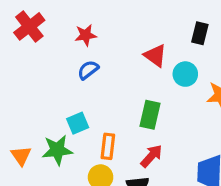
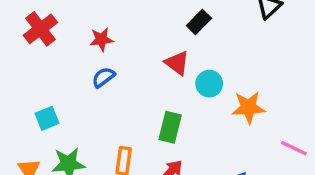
black rectangle: (200, 33) -> (199, 22), moved, turned 30
cyan square: (78, 123) -> (47, 118), moved

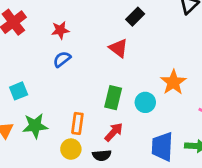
cyan circle: (209, 84) -> (145, 102), moved
orange star: (248, 107) -> (173, 82), turned -30

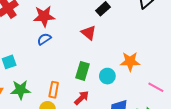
red star: (60, 30) -> (44, 16), size x1.5
orange star: (173, 82) -> (130, 61), turned 30

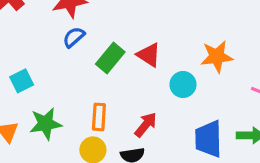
red triangle: (89, 33) -> (149, 55), moved
green rectangle: (83, 71) -> (110, 58), moved, turned 30

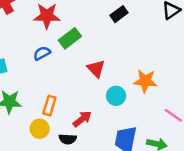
blue semicircle: (74, 37) -> (42, 53), moved
green rectangle: (110, 58) -> (70, 38), moved

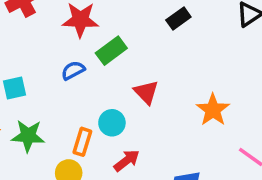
orange star: (145, 81) -> (213, 110), turned 30
cyan circle: (116, 96) -> (112, 123), moved

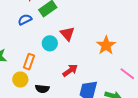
cyan circle: (112, 123) -> (50, 43), moved
red arrow: (127, 160) -> (70, 71), moved

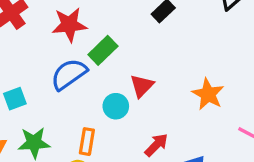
blue semicircle: (25, 20) -> (69, 74), size x1.6
red triangle: (67, 34) -> (142, 86), turned 35

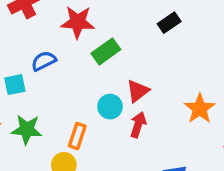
blue semicircle: (69, 74) -> (44, 61), moved, size x0.7
red arrow: (156, 145) -> (138, 125), moved, turned -35

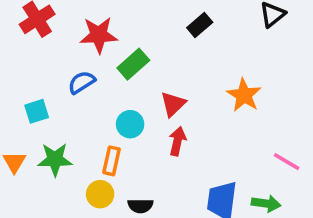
blue semicircle: (44, 61) -> (82, 82), moved
cyan circle: (110, 107) -> (130, 124), moved
orange star: (200, 109) -> (244, 95), moved

